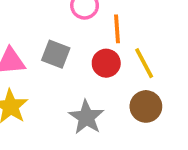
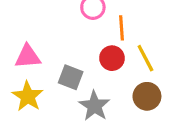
gray square: (56, 54) -> (71, 77), moved

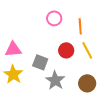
orange line: (122, 28) -> (80, 26), moved
brown circle: (147, 96) -> (87, 83), moved

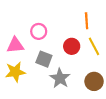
pink circle: (54, 18) -> (39, 31), moved
yellow star: (13, 74) -> (15, 72), turned 30

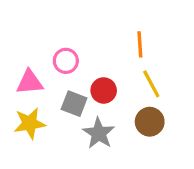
red circle: (72, 46) -> (104, 90), moved
brown circle: (94, 81) -> (150, 122), moved

